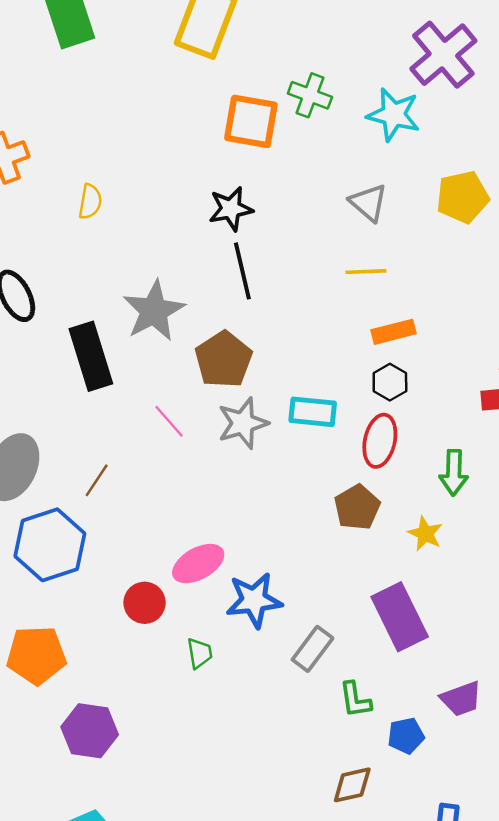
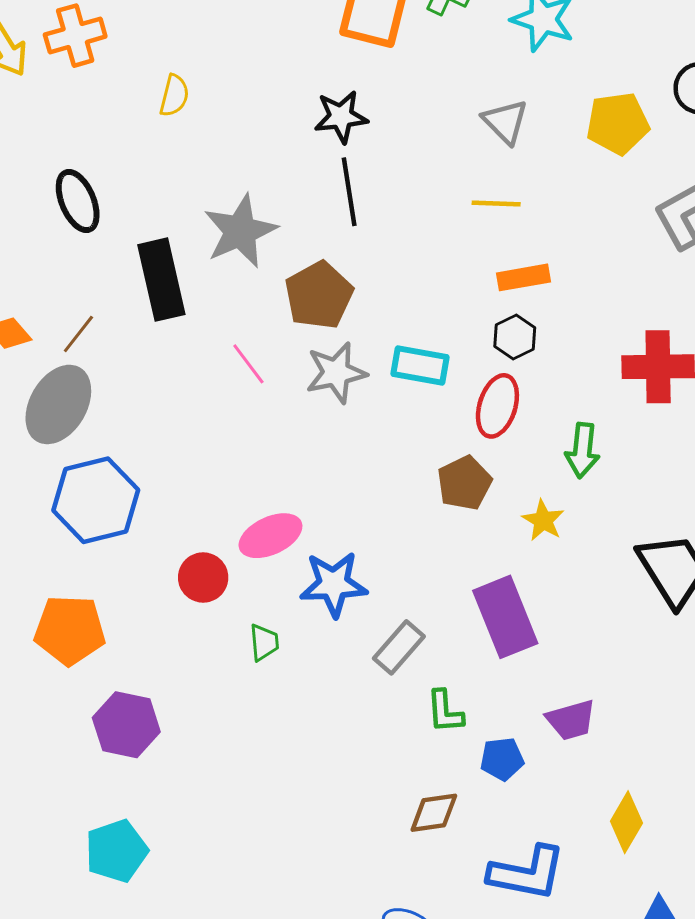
brown line: (97, 480) -> (78, 334), moved

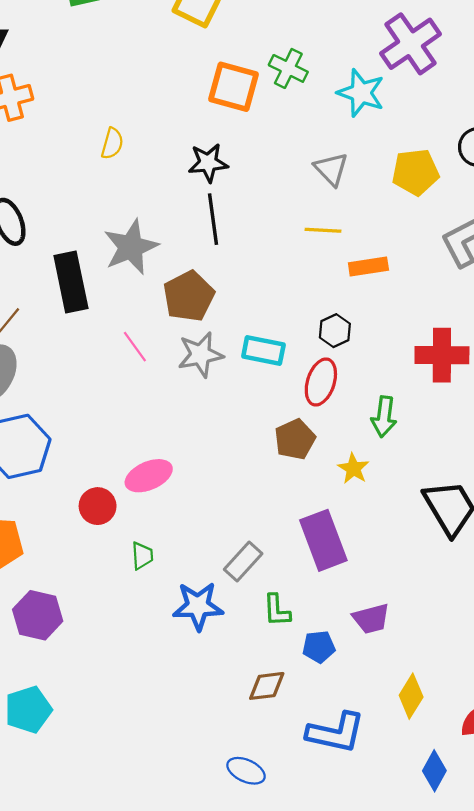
yellow semicircle: (174, 96) -> (112, 143), moved
orange rectangle: (523, 277) -> (368, 267), moved
blue star: (334, 584) -> (198, 606), moved

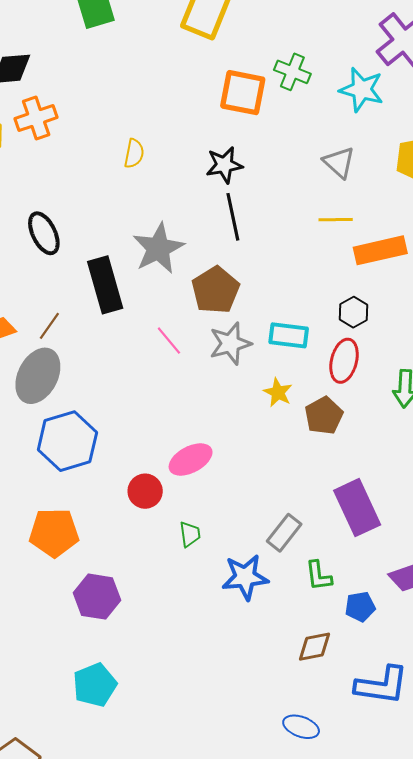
orange rectangle: (368, 267) -> (380, 250), size x1.4
yellow star: (353, 469) -> (278, 392), moved

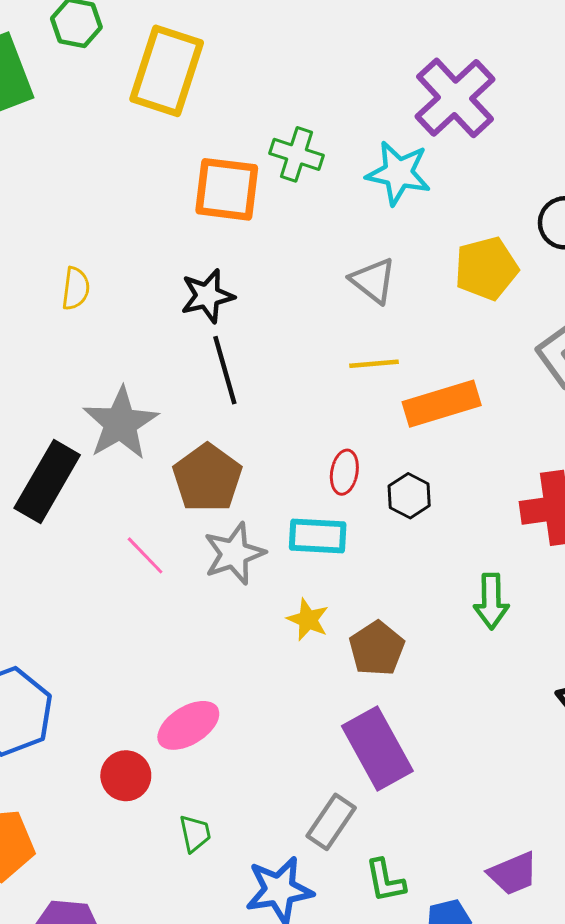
black rectangle: (105, 285) -> (47, 482), turned 50
red ellipse: (344, 361) -> (344, 472), moved, size x0.7
purple rectangle: (357, 508) -> (377, 749), moved

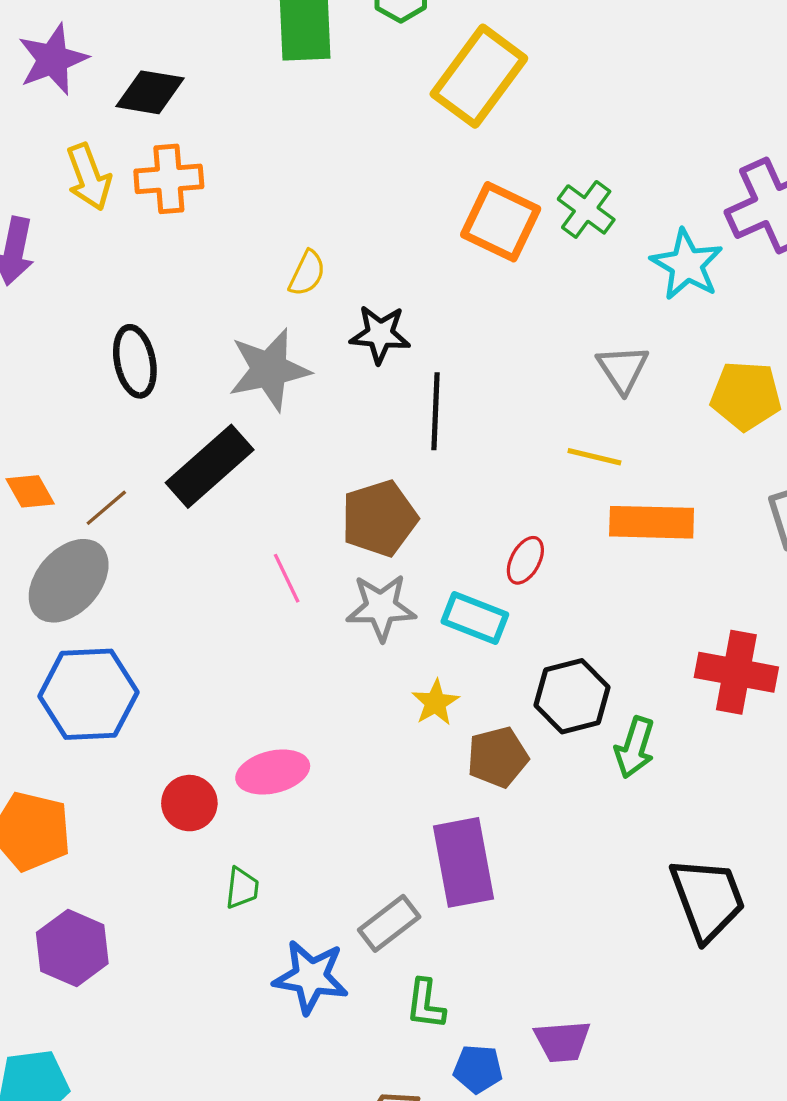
black star: (207, 296) -> (380, 334), moved
gray star: (120, 423) -> (269, 370), moved
black hexagon: (409, 496) -> (572, 696), moved, size x1.5

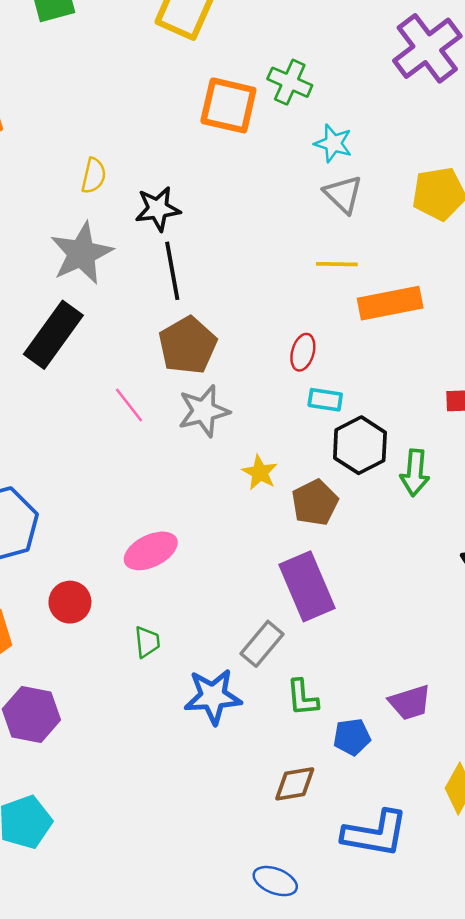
cyan star: (687, 265) -> (333, 143), moved, size x0.7
black line: (435, 411) -> (172, 271), moved
cyan rectangle: (475, 618) -> (325, 400), moved, size x0.7
red circle: (189, 803) -> (70, 602), moved

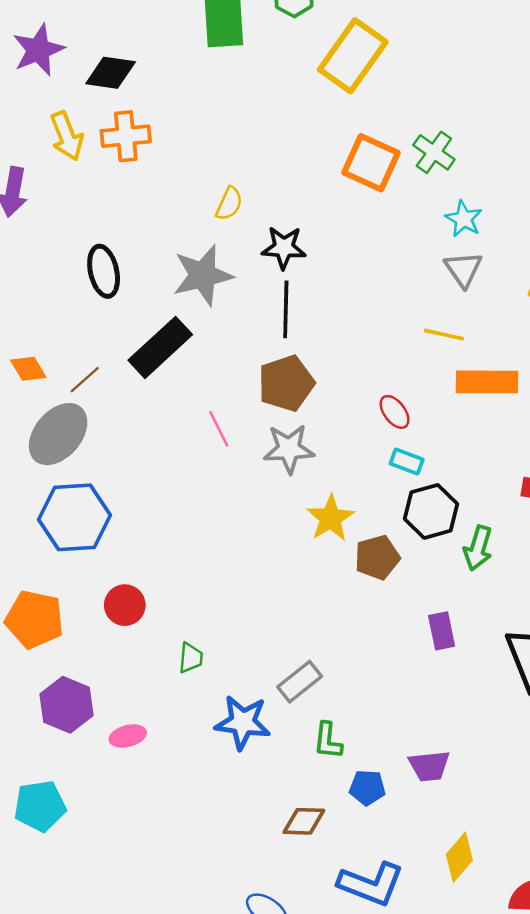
red ellipse: (303, 352) -> (395, 412), turned -64
yellow star: (260, 473) -> (330, 518), size x1.4
pink ellipse: (151, 551) -> (128, 736), moved, size x0.7
purple rectangle: (307, 586) -> (442, 631), moved, size x0.6

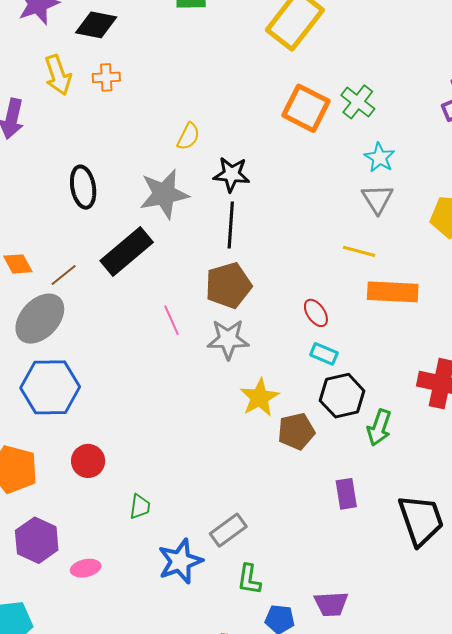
orange cross: (126, 136) -> (106, 77), size x0.7
blue star: (243, 722) -> (180, 561), turned -30

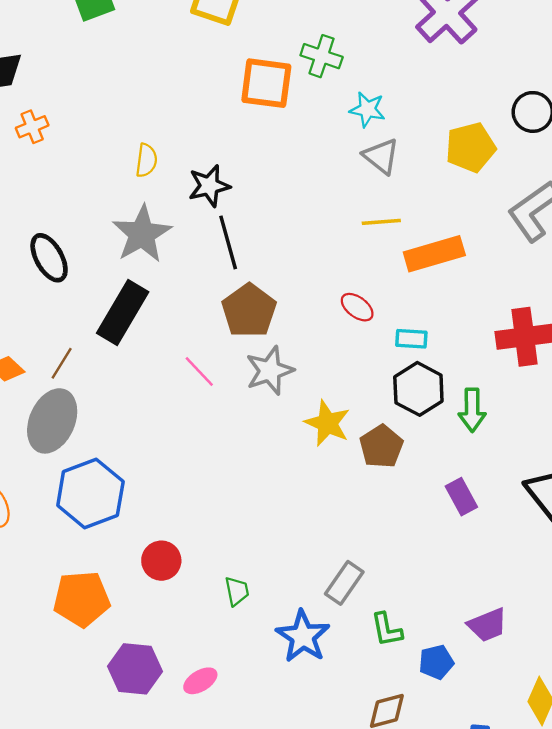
cyan rectangle: (324, 354) -> (411, 339), moved

